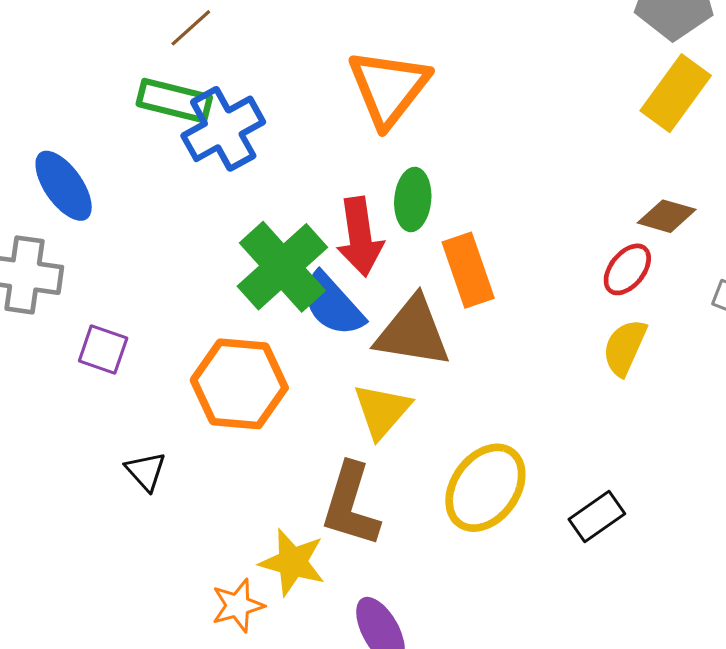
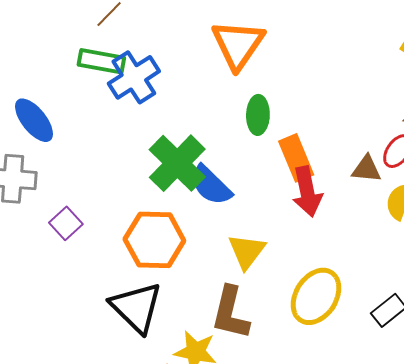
red arrow: (360, 237) -> (307, 192), moved
brown triangle: (413, 332) -> (366, 169), moved, size x0.6
purple square: (103, 349) -> (66, 223), turned 32
black triangle: (146, 471) -> (136, 307), moved, size x2.0

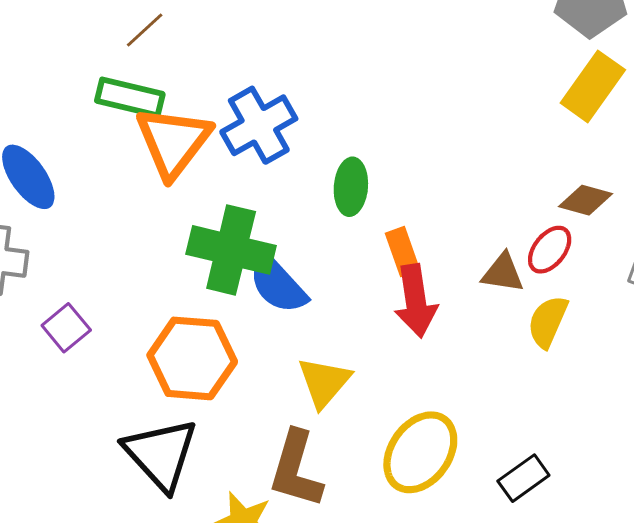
orange triangle: (238, 44) -> (173, 142), moved
blue cross: (134, 77) -> (259, 125), moved
orange rectangle: (296, 158) -> (403, 252), size x0.7
green cross: (177, 163) -> (231, 250), turned -34

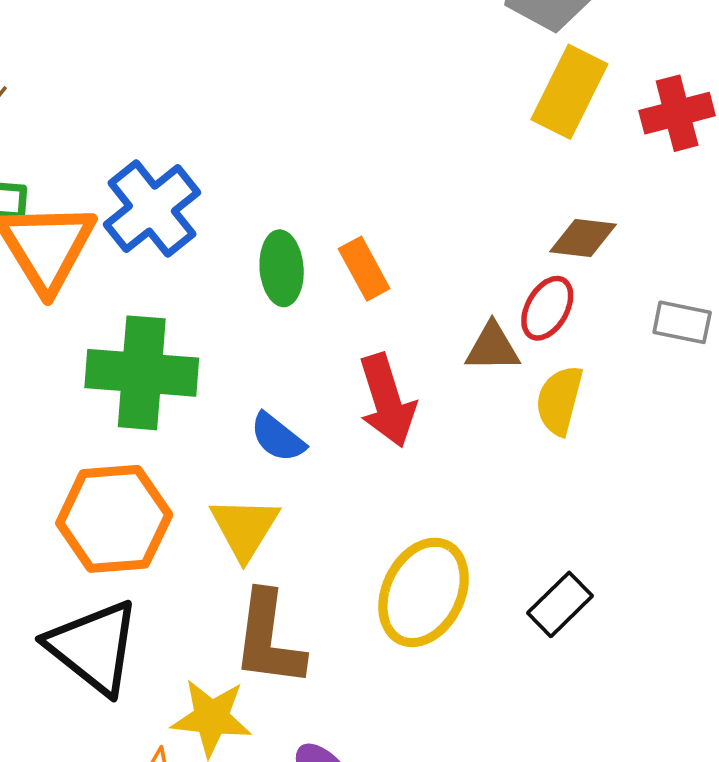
orange rectangle: (403, 252) -> (364, 269), moved
blue semicircle: (278, 284) -> (278, 437), moved, size x0.7
yellow triangle: (324, 382) -> (245, 528), moved

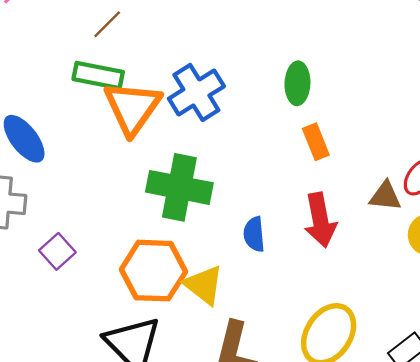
green ellipse: (282, 268) -> (297, 83), moved
blue semicircle: (278, 437) -> (254, 234), turned 40
yellow triangle: (245, 528) -> (204, 285), moved, turned -30

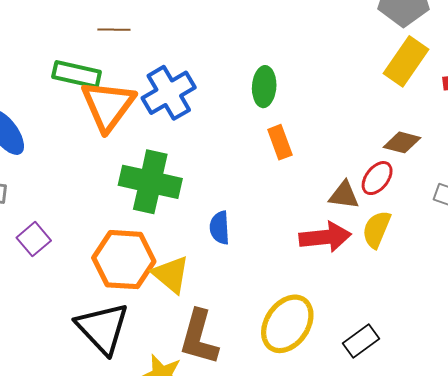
brown line: (107, 24) -> (114, 30), moved, turned 44
red arrow: (320, 220) -> (325, 237), moved, turned -87

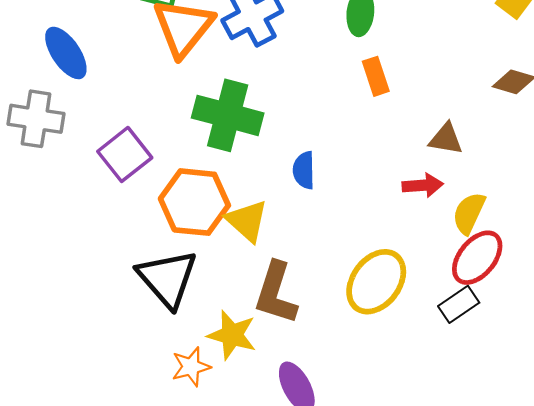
red ellipse: (377, 178) -> (477, 258), moved, size x1.4
yellow semicircle: (377, 229) -> (469, 213), moved
red arrow: (325, 237) -> (423, 185), size x0.7
purple square: (34, 239) -> (125, 155), moved, size x1.4

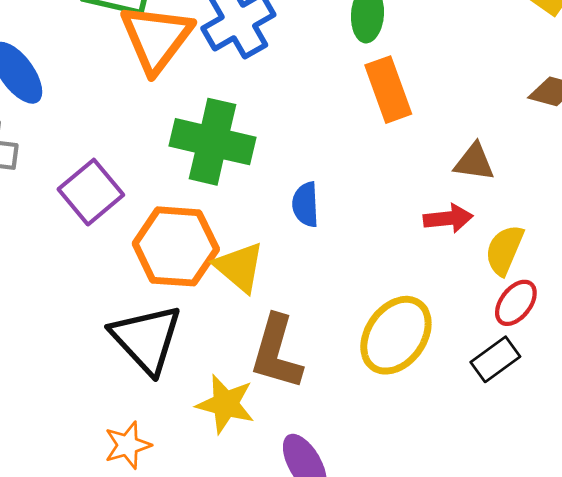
orange rectangle: (376, 76) -> (388, 90), size x1.4
red ellipse: (477, 258) -> (516, 303), size x0.7
orange star: (191, 367) -> (128, 445), moved

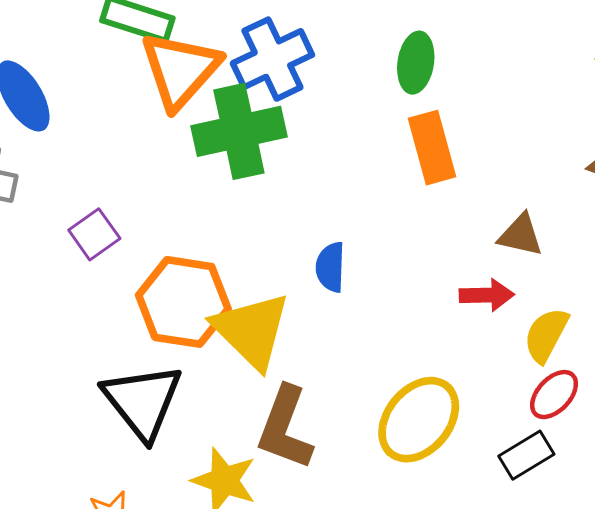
green cross: (212, 142) -> (239, 131), moved, turned -30
purple square: (91, 192) -> (94, 234), size x0.7
yellow triangle: (239, 267) -> (252, 330), size x1.4

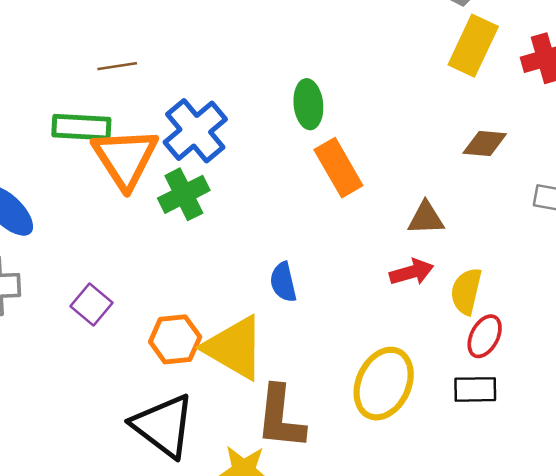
green cross: (239, 131) -> (184, 194), size x0.7
orange hexagon: (183, 302) -> (175, 339), size x0.7
black rectangle: (526, 455) -> (475, 389), turned 45

